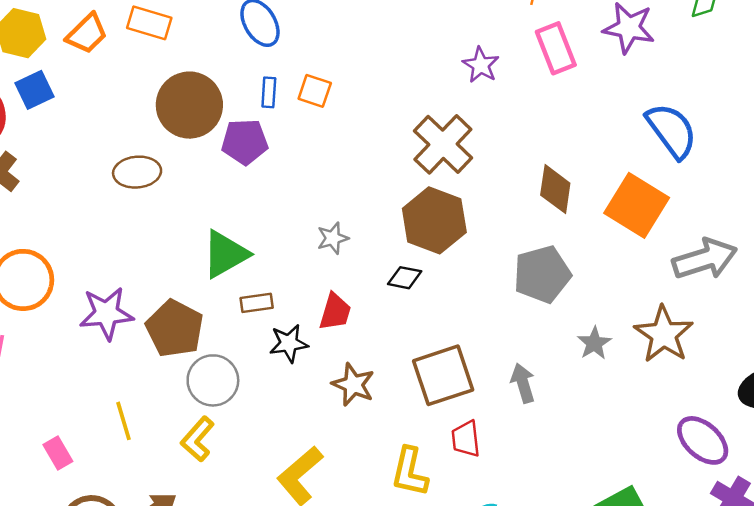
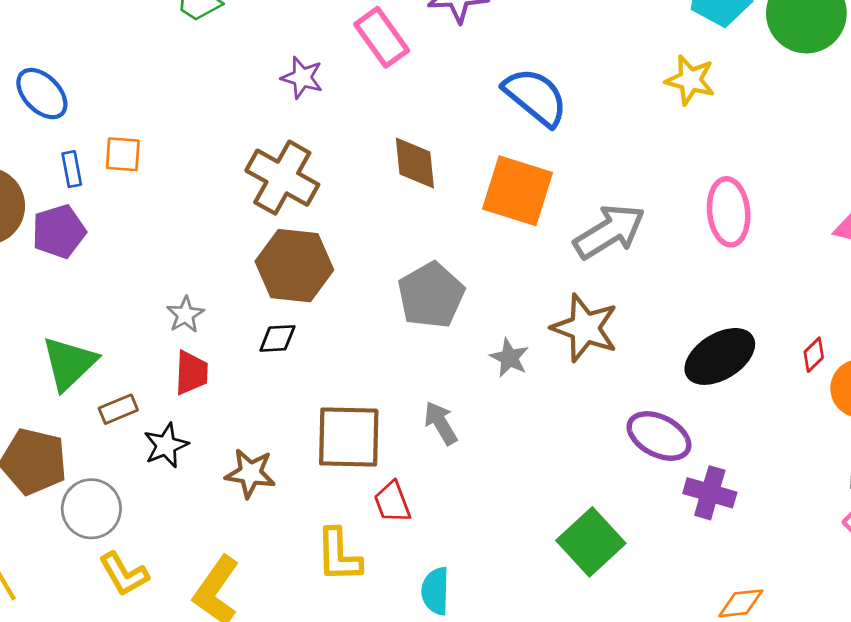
brown diamond: (555, 189) -> (415, 163), moved
red trapezoid: (335, 312) -> (191, 373), moved
brown square: (443, 375) -> (349, 437), turned 34
yellow L-shape: (198, 439) -> (124, 574), moved, turned -57

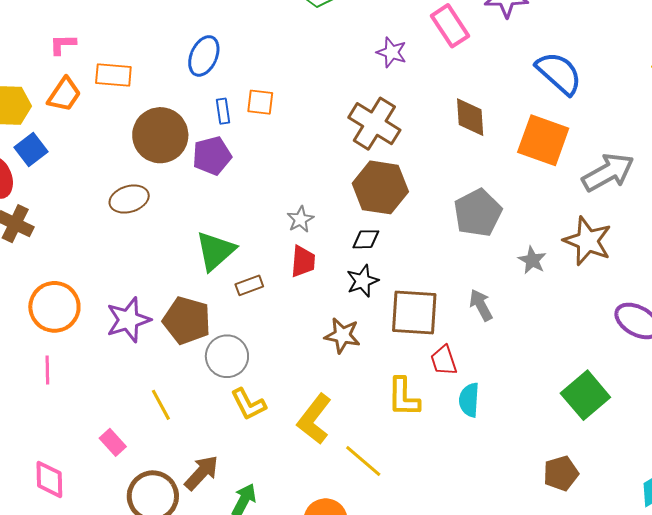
blue ellipse: (42, 94) -> (204, 56), turned 66
black star: (166, 445) -> (362, 281), moved
cyan semicircle: (435, 591) -> (469, 400), moved

